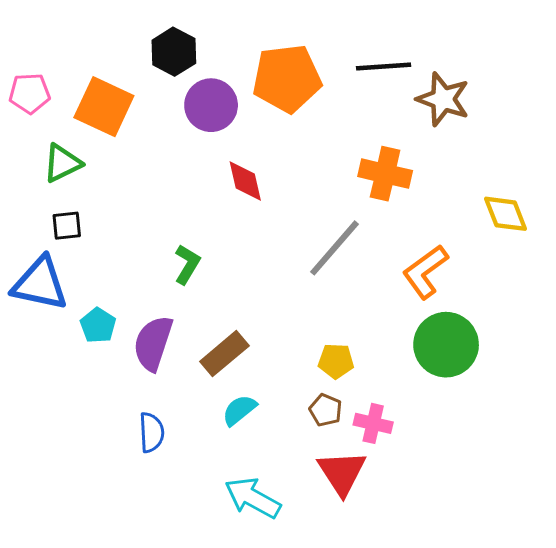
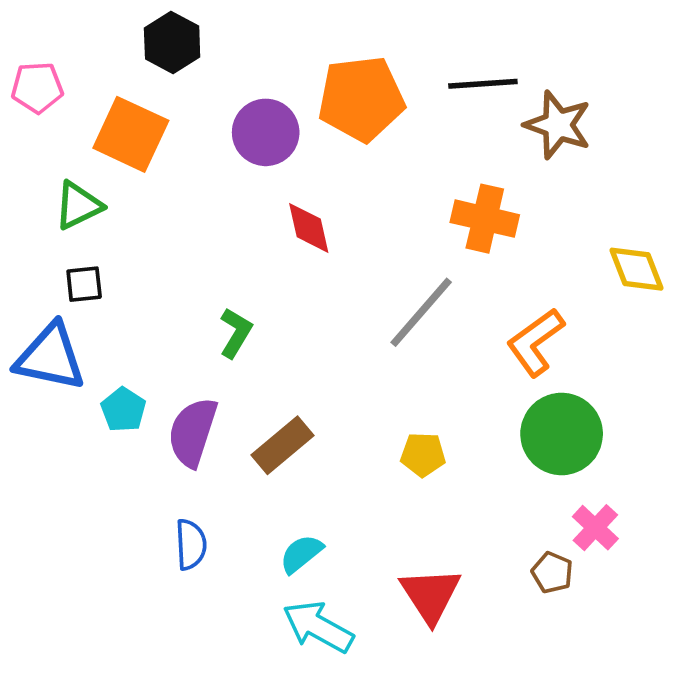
black hexagon: (174, 52) -> (172, 43), moved
pink pentagon: (30, 93) -> (37, 87), moved
cyan semicircle: (239, 410) -> (301, 554), moved
brown pentagon: (326, 410) -> (552, 573), moved
pink cross: (373, 423) -> (595, 528), moved, turned 30

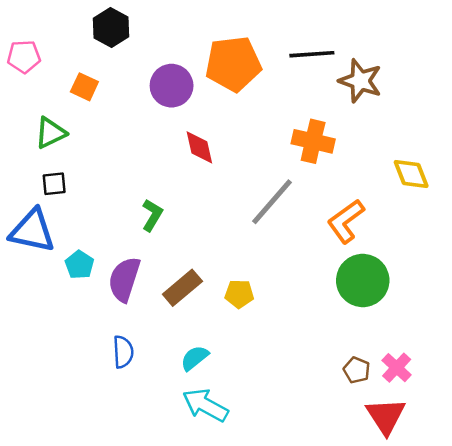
orange square: (131, 134) -> (84, 87), size x0.6
yellow pentagon: (423, 455) -> (239, 294), moved
pink cross: (595, 528) -> (397, 368), moved
red triangle: (430, 595) -> (386, 416), moved

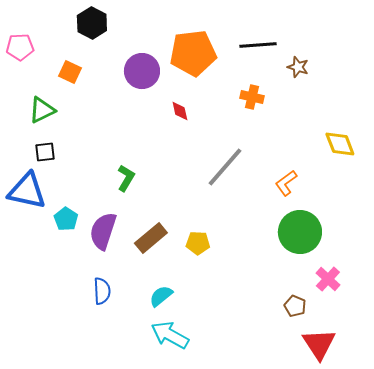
brown star: (360, 81) -> (298, 67), size x0.6
orange cross: (313, 141) -> (252, 97), moved, size x0.7
red diamond: (199, 147) -> (180, 111), moved, size x0.7
orange L-shape: (346, 221) -> (286, 183), size x0.7
pink cross: (397, 368) -> (328, 279), moved

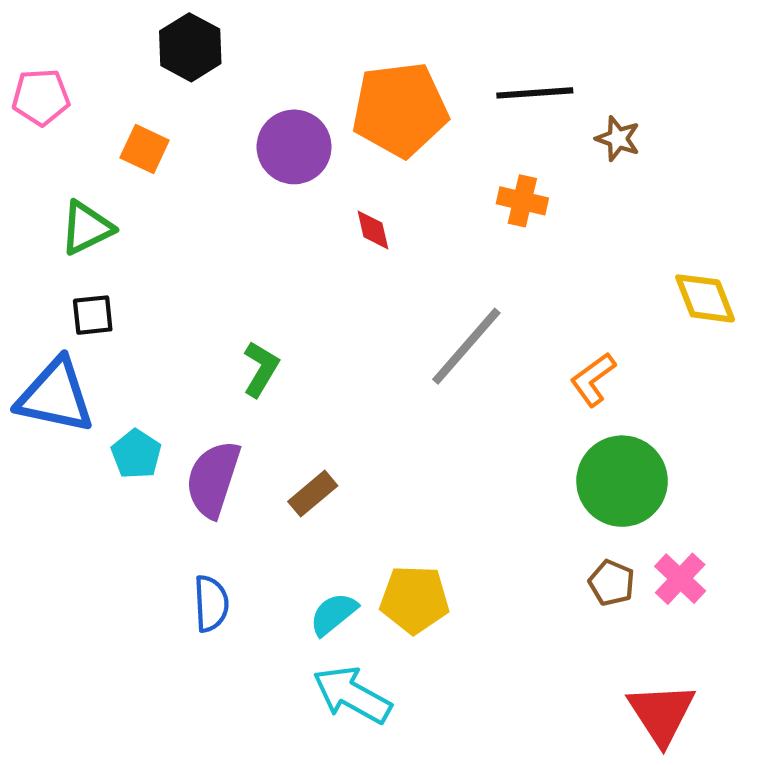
brown rectangle: (151, 238) -> (313, 494), size x0.7
yellow pentagon: (198, 243) -> (414, 599), moved, size x1.4
brown pentagon: (295, 306) -> (612, 583), moved

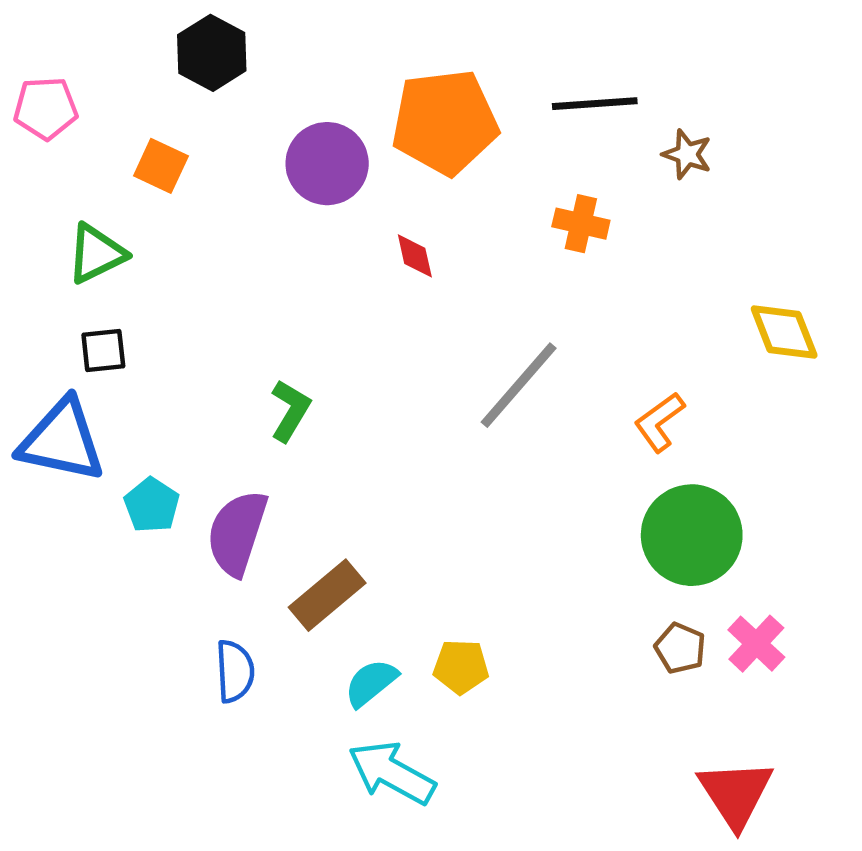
brown rectangle: (313, 494) -> (327, 595), moved, size x1.4
yellow pentagon: (414, 599) -> (461, 667), size x0.7

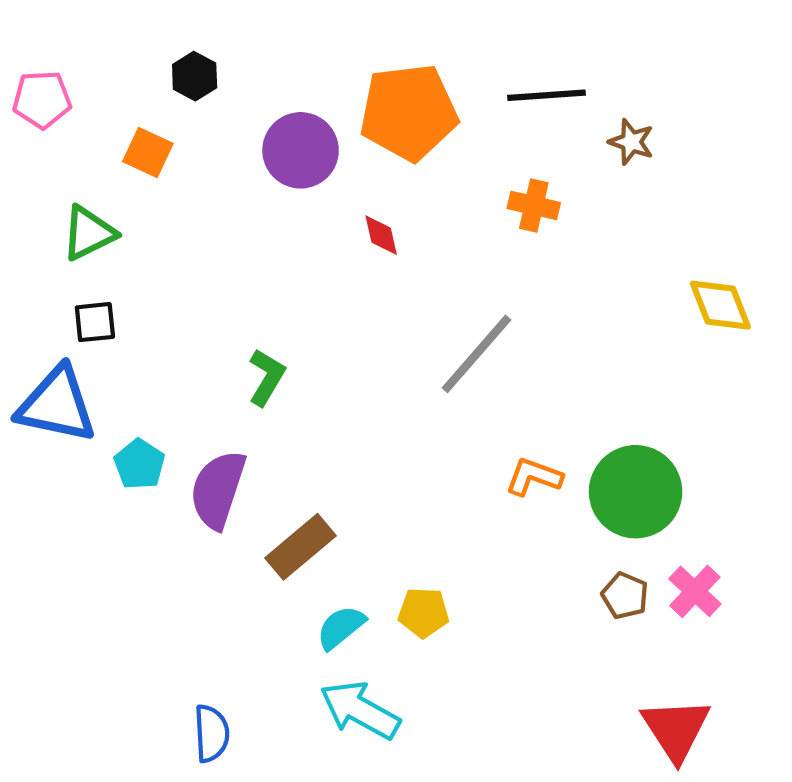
black hexagon: (212, 53) -> (195, 76), moved, size x0.7
orange L-shape: (659, 422) -> (534, 477), moved, turned 56
blue semicircle: (235, 671) -> (212, 733), moved

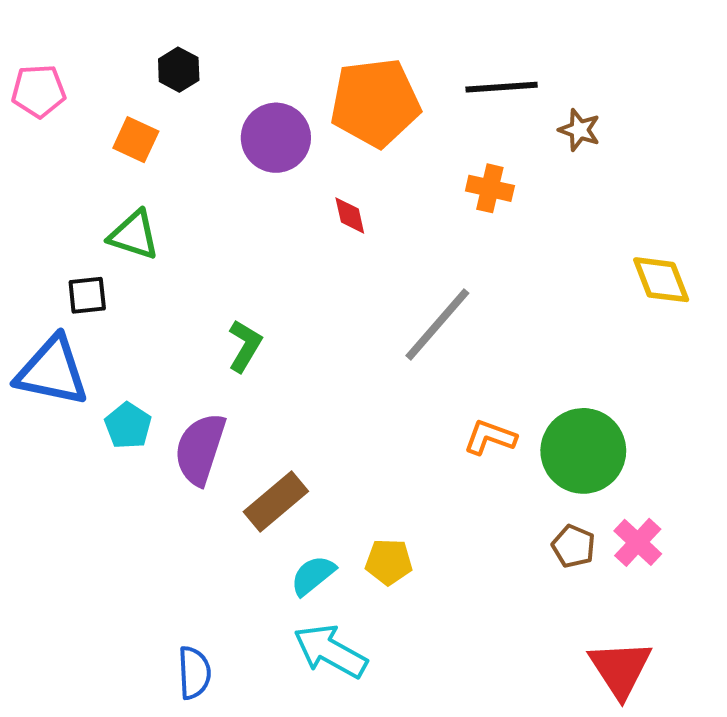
green triangle: (89, 233) -> (134, 235), moved, turned 44

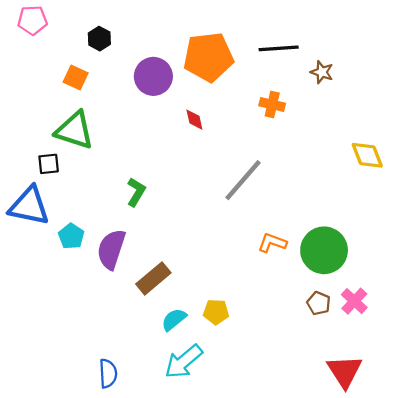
pink pentagon: (39, 91) -> (32, 20), moved
green triangle: (134, 235) -> (75, 130), size x1.4
cyan arrow: (330, 651) -> (184, 362), turned -69

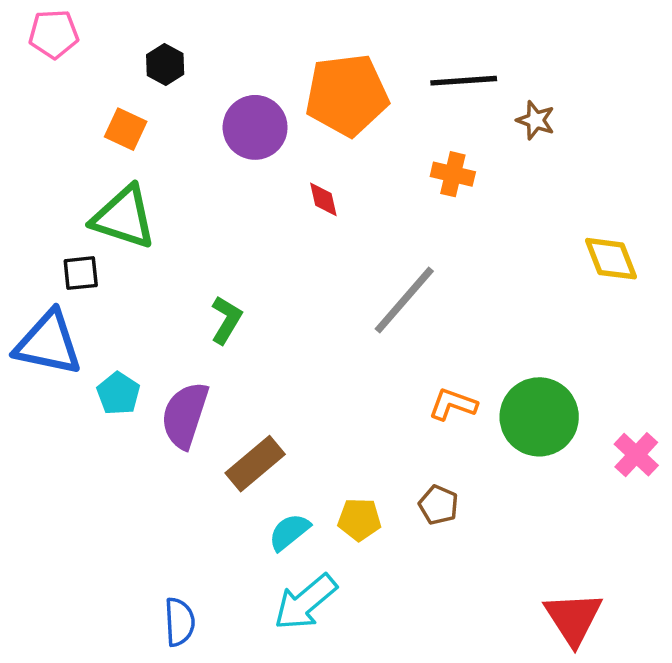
pink cross: (354, 301) -> (636, 455), moved
brown pentagon: (319, 303) -> (438, 505), moved

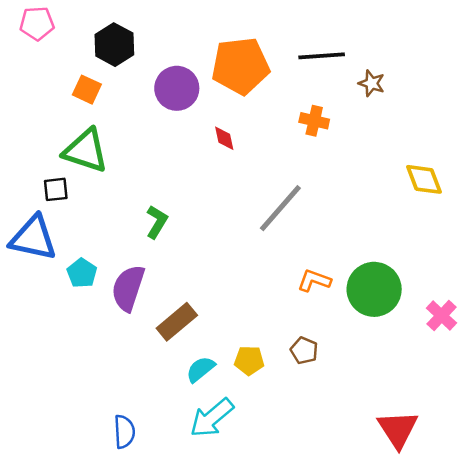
black hexagon: (165, 64) -> (114, 45), size x1.5

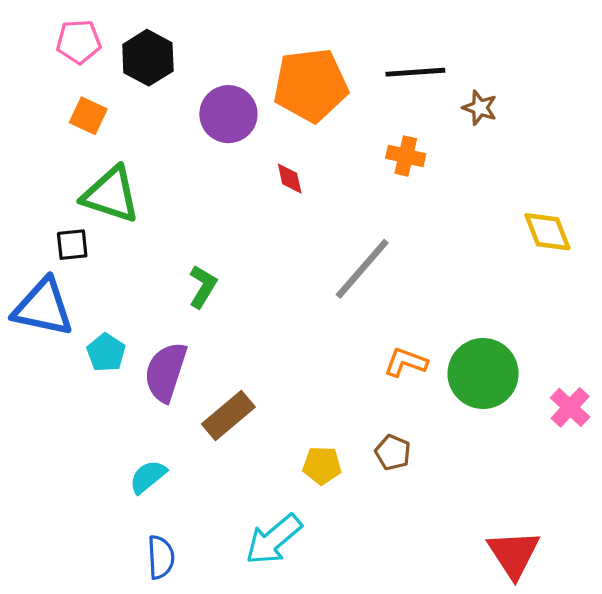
pink pentagon: (37, 23) -> (79, 42), moved
orange square: (87, 90) -> (88, 116), moved
cyan semicircle: (201, 369) -> (148, 477), moved

